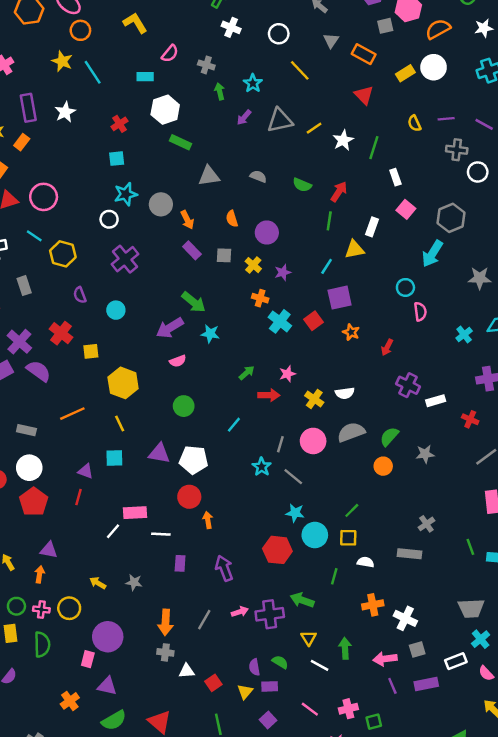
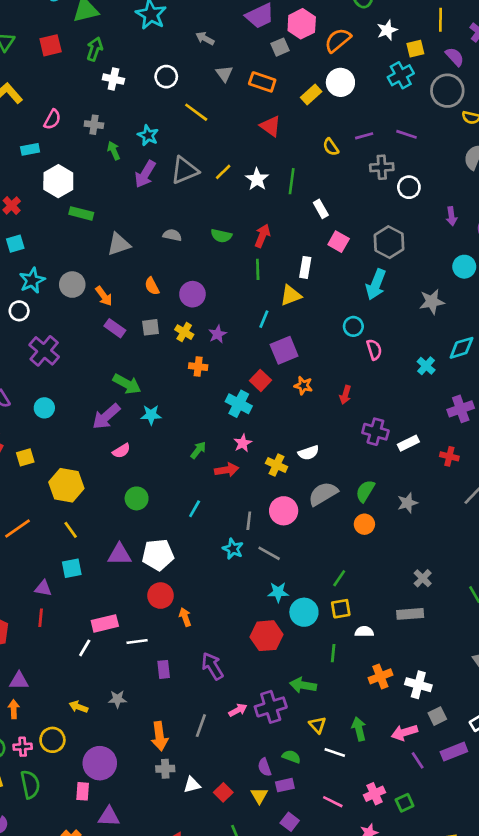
purple arrow: (244, 117) -> (145, 174), size x1.5
cyan cross: (280, 321) -> (239, 404), moved

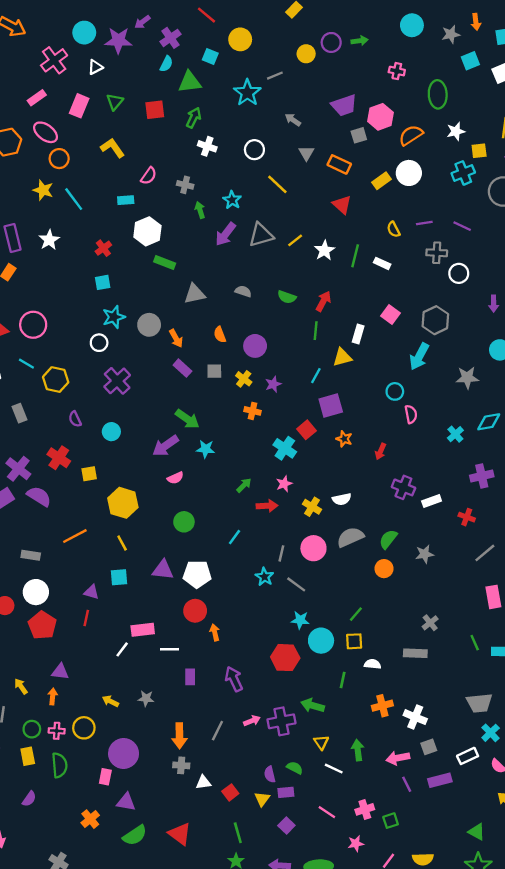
white rectangle: (321, 209) -> (382, 263), moved, turned -42

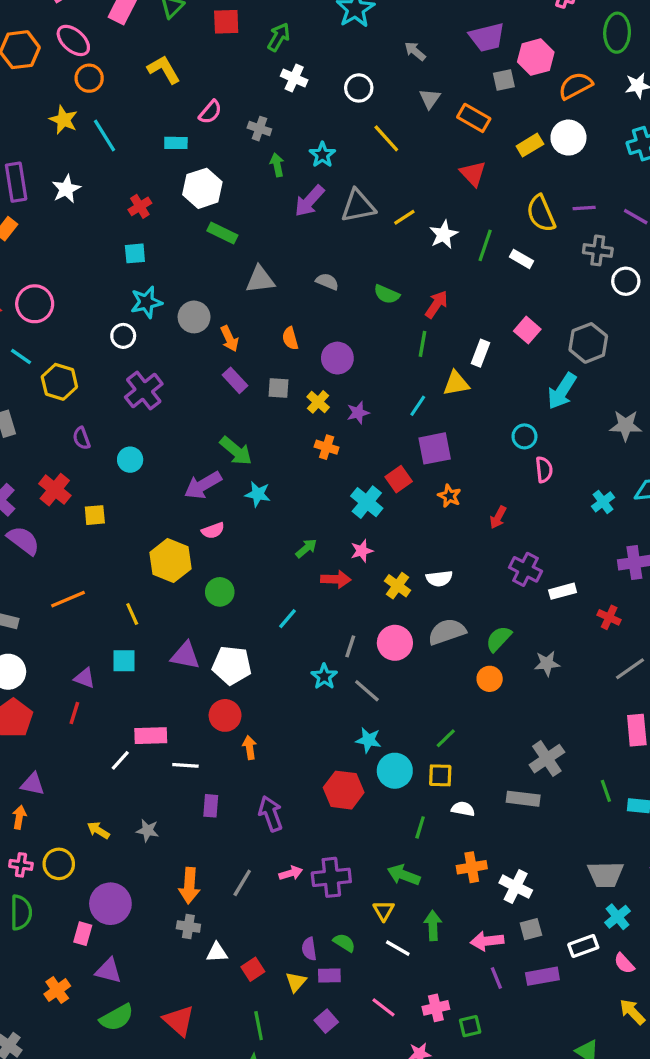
yellow semicircle: (393, 229) -> (541, 213), size x1.6
yellow hexagon: (123, 503) -> (170, 561), moved
gray cross: (430, 623) -> (547, 759), size x1.5
green arrow: (313, 705) -> (404, 875), moved

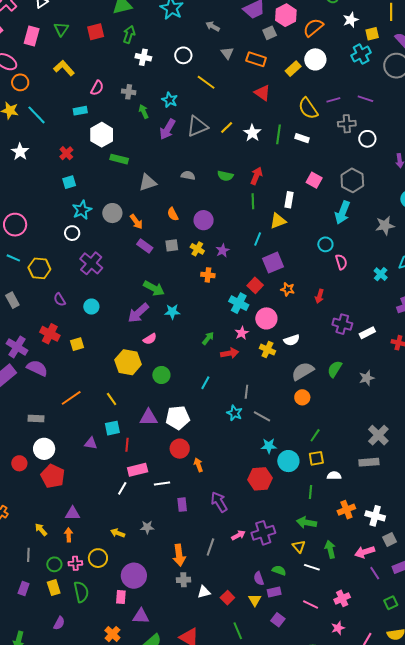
pink circle: (395, 643) -> (266, 318), moved
orange circle: (490, 679) -> (302, 397), moved
red line: (74, 713) -> (127, 445), moved
green square: (470, 1026) -> (391, 603), moved

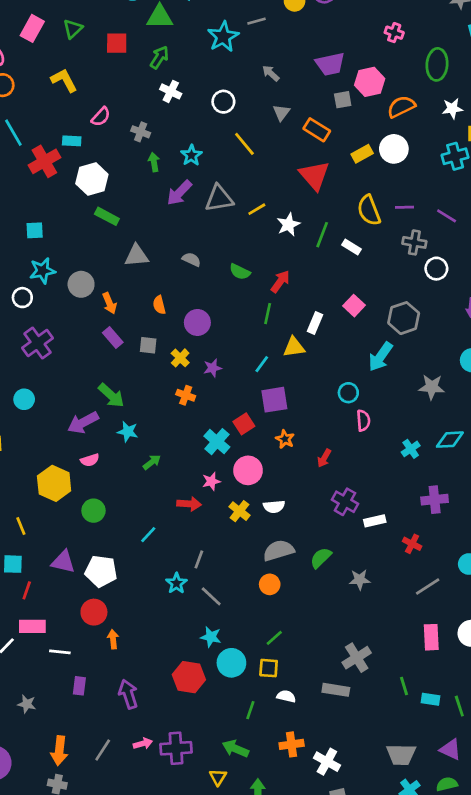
red triangle: (262, 93) -> (314, 175), size x1.4
red cross: (66, 153) -> (44, 161), moved, size x1.6
green arrow: (208, 338) -> (152, 462), moved

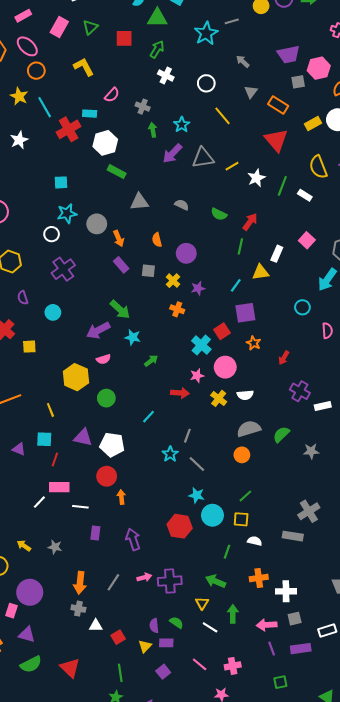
pink semicircle: (363, 421) -> (327, 331), moved
white cross: (327, 762) -> (286, 591), turned -30

